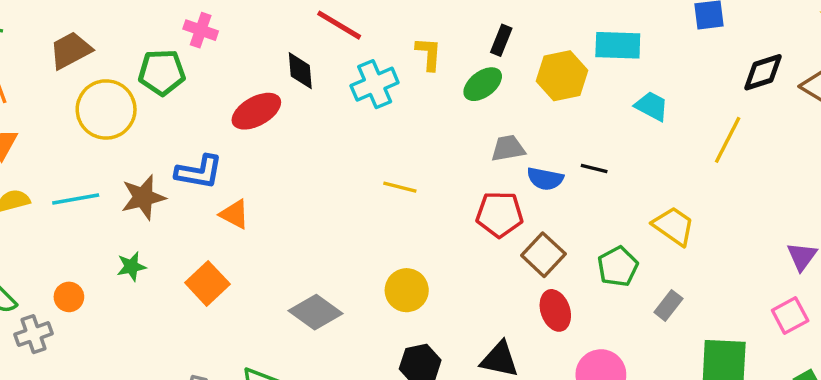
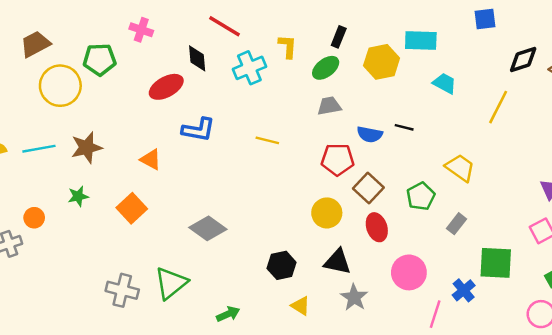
pink cross: (201, 30) -> (141, 30), moved
gray trapezoid: (508, 148) -> (329, 106), moved
blue L-shape: (199, 172) -> (198, 130), moved
yellow circle: (407, 290) -> (327, 213), moved

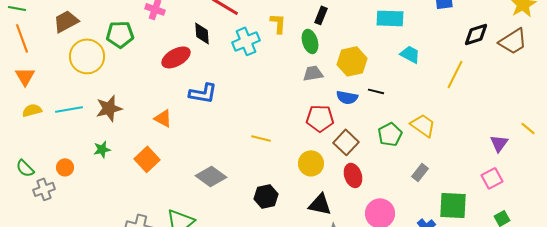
yellow hexagon: (382, 62) -> (352, 61), moved
green ellipse: (326, 68) -> (310, 41), turned -70
yellow line: (267, 140) -> (261, 138), moved
green pentagon: (421, 196) -> (390, 134), moved
black hexagon: (282, 265) -> (266, 196), moved

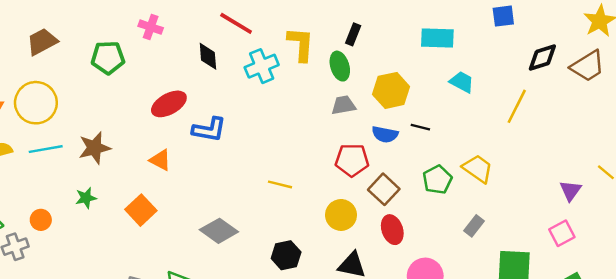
yellow L-shape: (278, 23) -> (301, 44), size x1.4
yellow circle: (87, 56) -> (36, 103), moved
red ellipse: (176, 57) -> (169, 104), moved

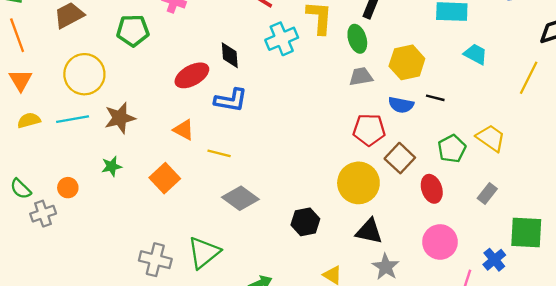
black diamond: (208, 56) -> (230, 55), moved
yellow circle: (36, 103) -> (84, 74), moved
yellow line: (280, 184) -> (219, 153), moved
yellow circle: (341, 215) -> (358, 183), size x1.4
red ellipse: (392, 230) -> (432, 189), moved

